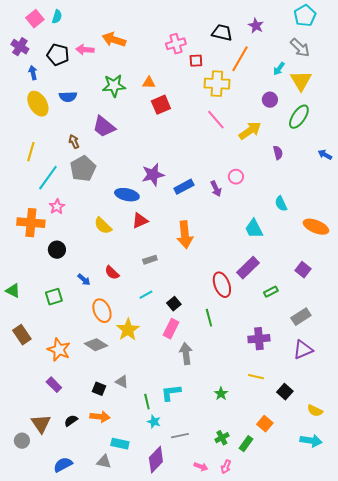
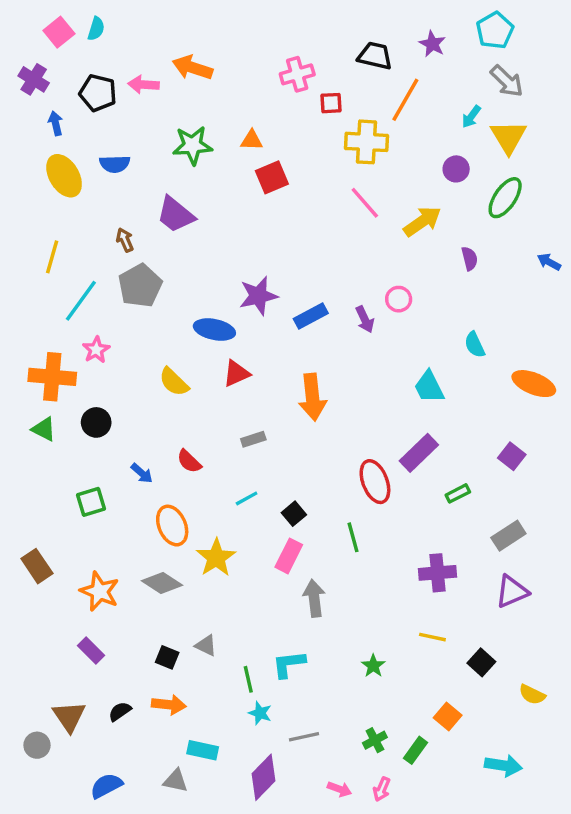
cyan pentagon: (305, 16) -> (495, 30), moved
green triangle: (13, 291) -> (44, 429), moved
cyan arrow: (311, 441) -> (503, 765), moved

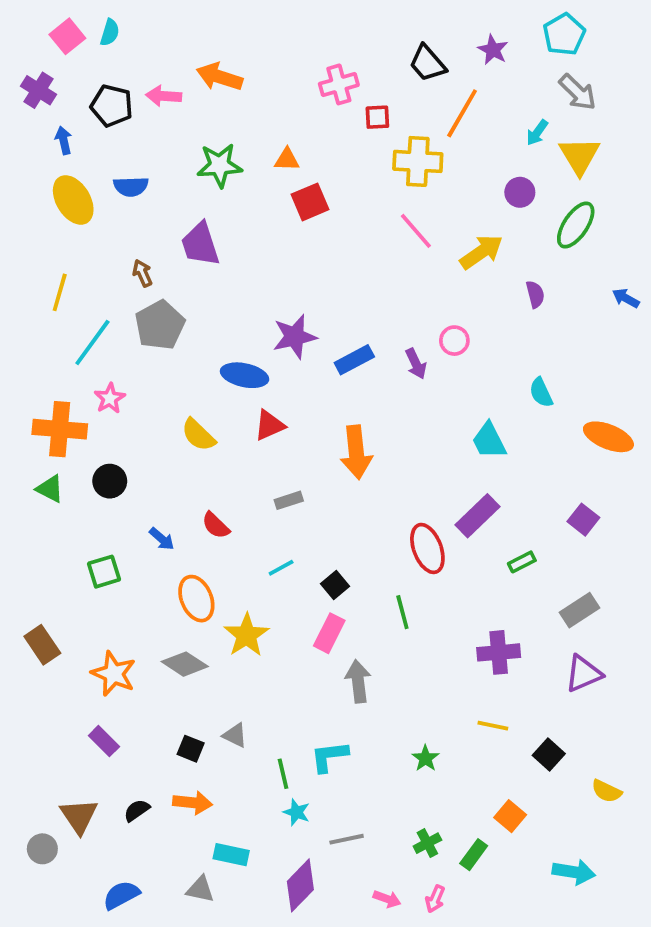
black trapezoid: (375, 56) -> (427, 63), turned -144
purple trapezoid: (176, 215) -> (200, 244), turned 33

